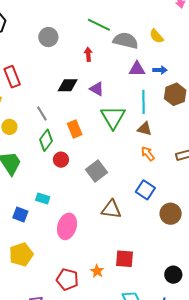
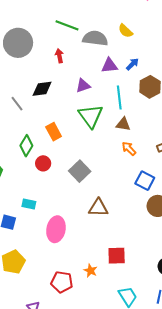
gray circle: (48, 37) -> (18, 43), size x1.5
blue arrow: (160, 70) -> (132, 64), turned -40
purple triangle: (97, 89) -> (83, 86), moved, turned -42
gray line: (42, 113) -> (17, 104), moved
blue square: (145, 190) -> (145, 181), moved

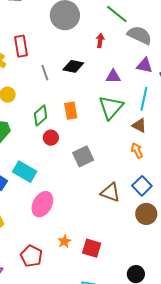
cyan rectangle: (29, 204) -> (25, 172), size x1.6
brown triangle: (98, 208) -> (110, 193), moved
orange star: (90, 271) -> (64, 241), moved

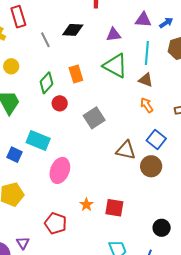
green triangle: (111, 107) -> (115, 66), turned -36
brown circle: (146, 214) -> (151, 166), moved

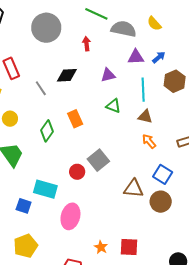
green triangle: (115, 66) -> (113, 106), size x0.6
red circle: (60, 103) -> (77, 172), moved

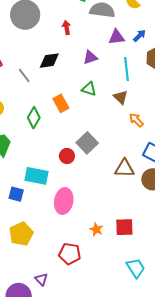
green triangle: (113, 106) -> (89, 89), moved
brown triangle: (145, 116) -> (121, 97), moved, turned 35

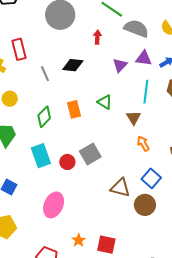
purple triangle: (90, 57) -> (120, 65), moved, turned -42
cyan rectangle: (37, 176) -> (41, 156), moved, turned 45

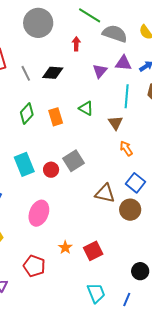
gray line: (45, 74) -> (26, 73), moved
green diamond: (44, 117) -> (27, 113), moved
red square: (106, 245) -> (93, 251), turned -36

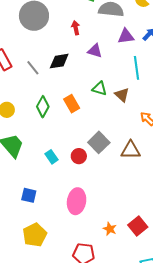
purple triangle: (100, 71) -> (95, 51), moved, turned -42
brown triangle: (115, 123) -> (122, 95), moved
cyan rectangle: (24, 164) -> (52, 157), size x0.6
brown triangle: (105, 193) -> (131, 150), moved

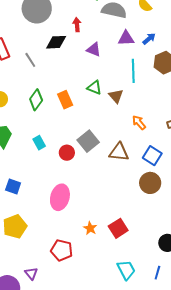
black diamond: (59, 61) -> (56, 42), moved
cyan rectangle: (52, 157) -> (39, 143), moved

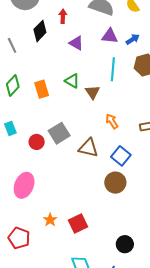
black diamond: (56, 42) -> (40, 31), turned -50

